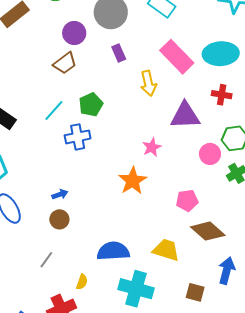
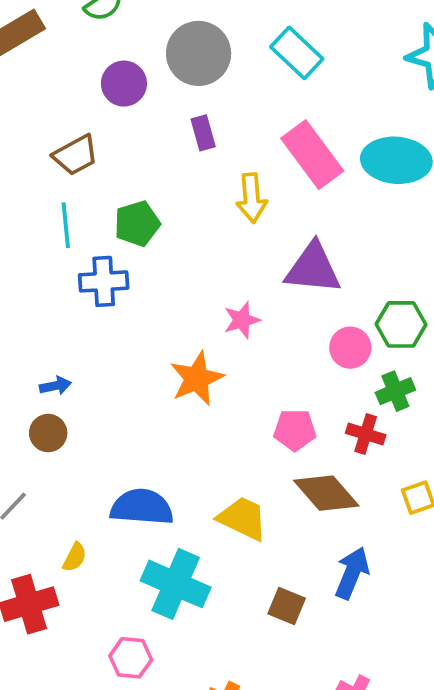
brown trapezoid: (65, 63) -> (75, 155), moved
red cross: (222, 95) -> (366, 434), moved
cyan line: (54, 110) -> (66, 225), turned -55

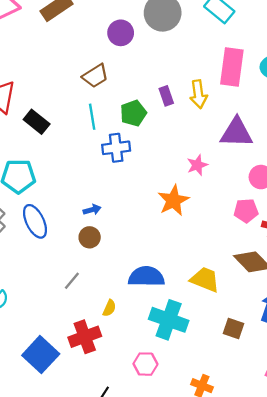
purple rectangle: (203, 133) -> (166, 96), moved
pink rectangle: (312, 155) -> (232, 67), turned 48
pink pentagon: (295, 430) -> (246, 211), moved

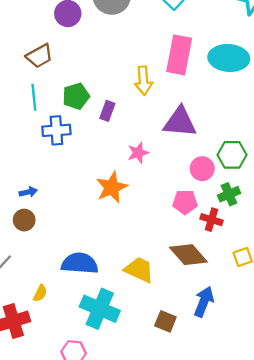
purple rectangle: (166, 96) -> (107, 111), moved, turned 36

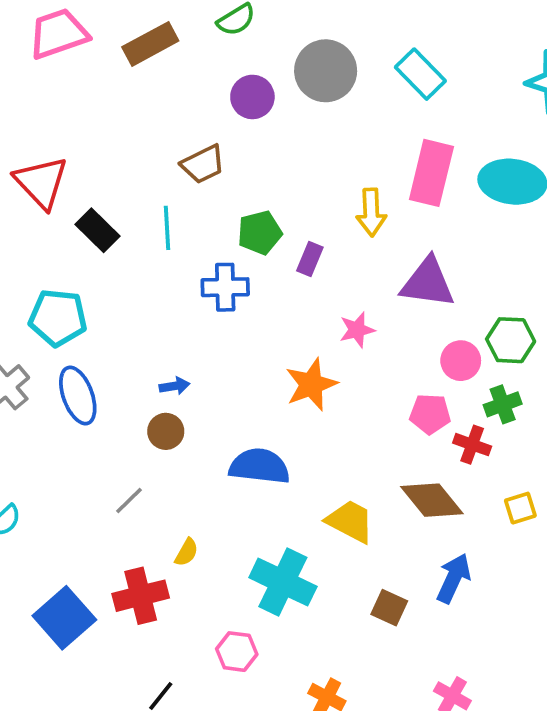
cyan line: (34, 97) -> (167, 228), moved
blue semicircle: (80, 263) -> (259, 466), moved

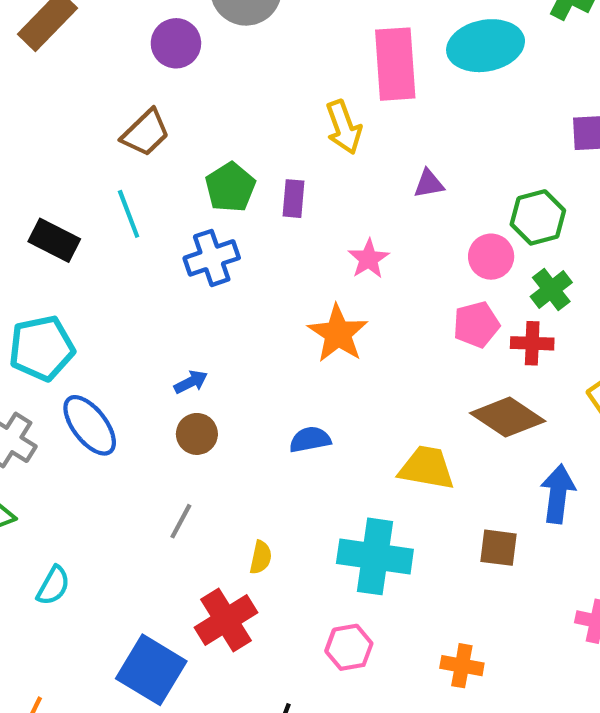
purple triangle: (428, 283) -> (429, 184), size x0.5
blue semicircle: (259, 466) -> (310, 440), size x0.6

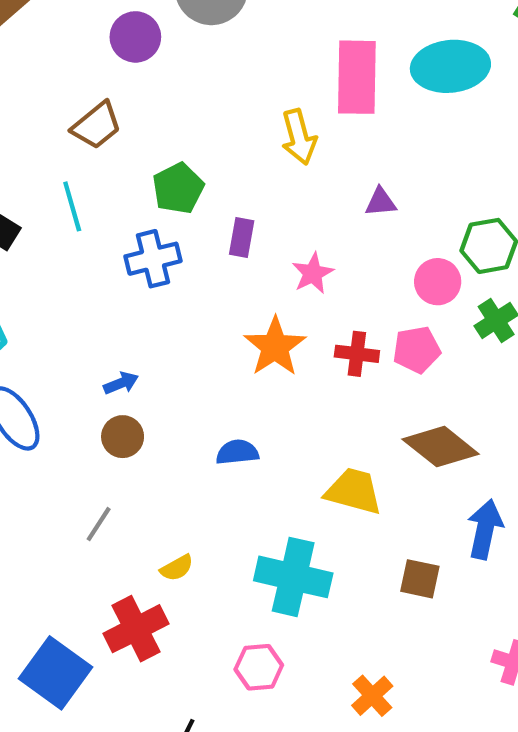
purple rectangle: (293, 199) -> (242, 237), moved
red cross: (532, 343) -> (357, 354), moved
yellow semicircle: (261, 557) -> (177, 568), turned 44
orange cross: (462, 666) -> (372, 696), turned 33

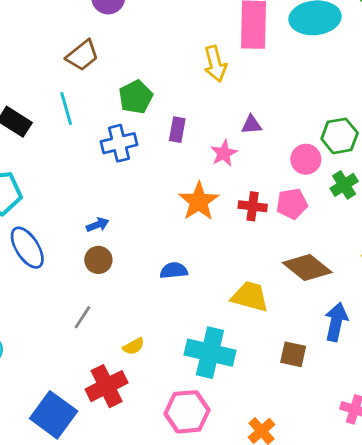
purple triangle: (381, 202) -> (252, 125), moved
pink hexagon: (259, 667) -> (187, 412), size x1.4

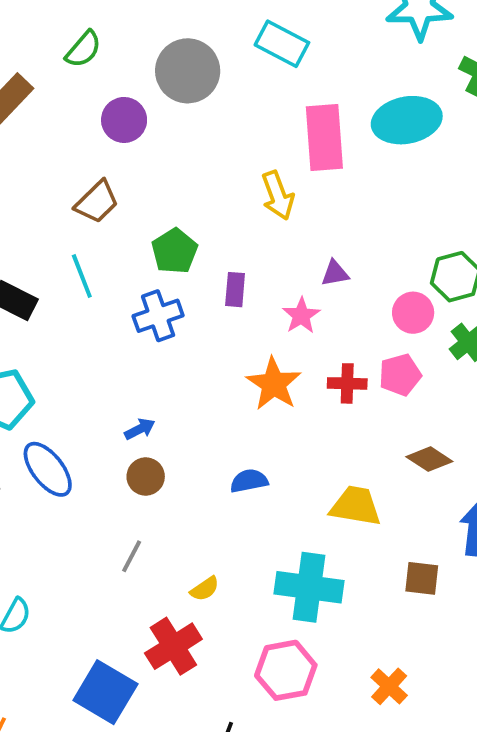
brown diamond: (307, 268) -> (429, 459), size x0.7

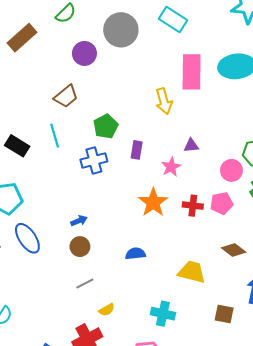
gray line: (132, 556) -> (85, 283), moved, turned 30
cyan cross: (309, 587) -> (163, 314), size x0.7

